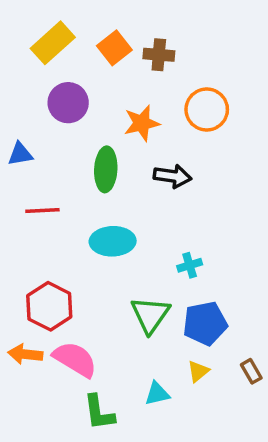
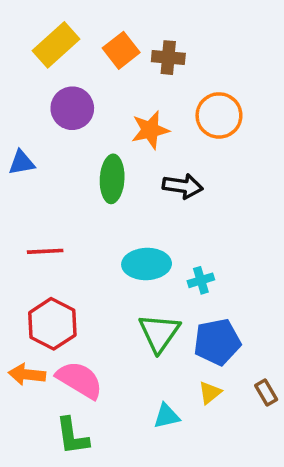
red line: (42, 210) -> (45, 251), moved
cyan ellipse: (113, 241) -> (147, 264), moved
green L-shape: (99, 412) -> (72, 436), moved

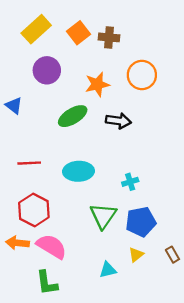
blue triangle: (22, 163) -> (14, 106), turned 48
green ellipse: (112, 179) -> (73, 116), turned 56
cyan ellipse: (147, 264) -> (79, 171), moved

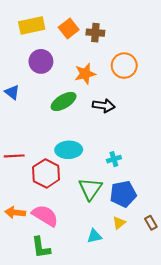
yellow rectangle: (36, 29) -> (32, 25), turned 30
red line: (29, 163) -> (14, 156), moved
red hexagon: (34, 210) -> (46, 173), moved

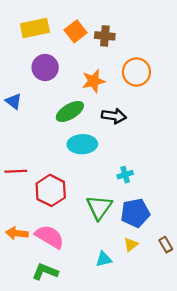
cyan ellipse: (69, 150) -> (82, 144), moved
green L-shape: (41, 247) -> (45, 272), turned 120

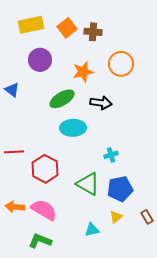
green triangle: (99, 207) -> (88, 184), turned -35

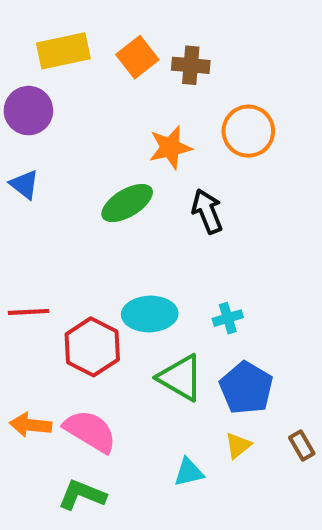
purple circle: (40, 60) -> (28, 111), moved
black arrow: (101, 103) -> (207, 211), turned -120
cyan ellipse: (73, 128) -> (150, 314), moved
blue pentagon: (120, 189) -> (246, 388), turned -30

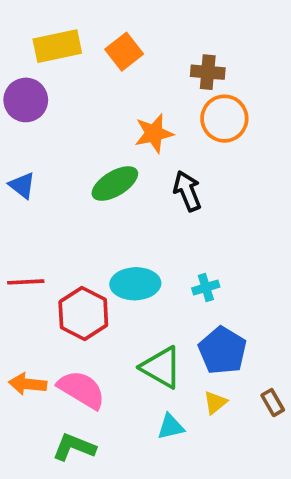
brown cross: (191, 65) -> (208, 72), moved
blue triangle: (24, 185) -> (22, 185), moved
green triangle: (181, 378) -> (161, 367), moved

